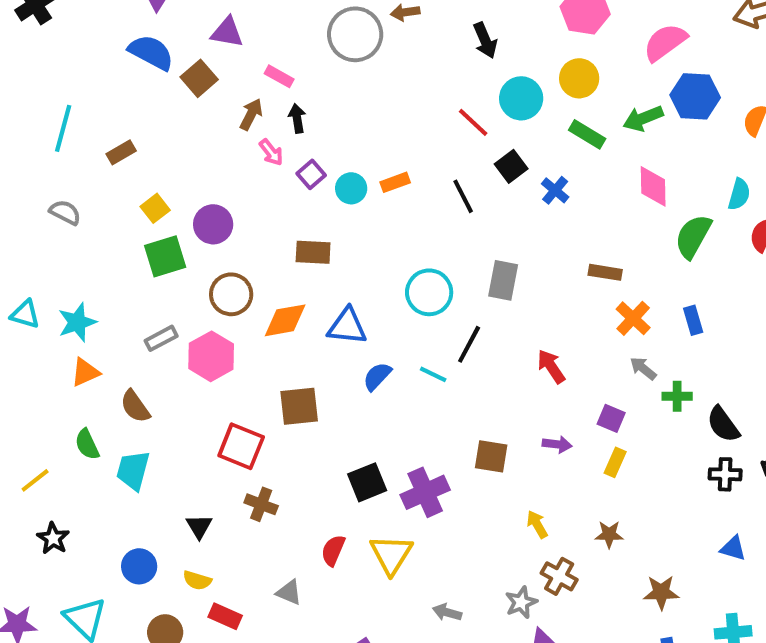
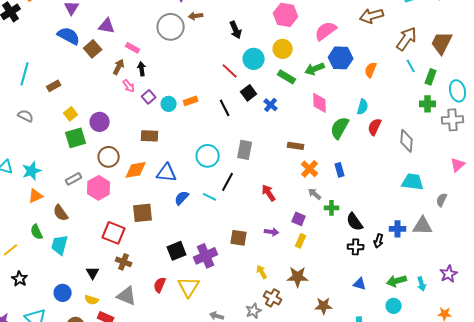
brown star: (609, 534) -> (298, 277), size x1.5
gray triangle: (289, 592) -> (127, 296), moved, size x1.5

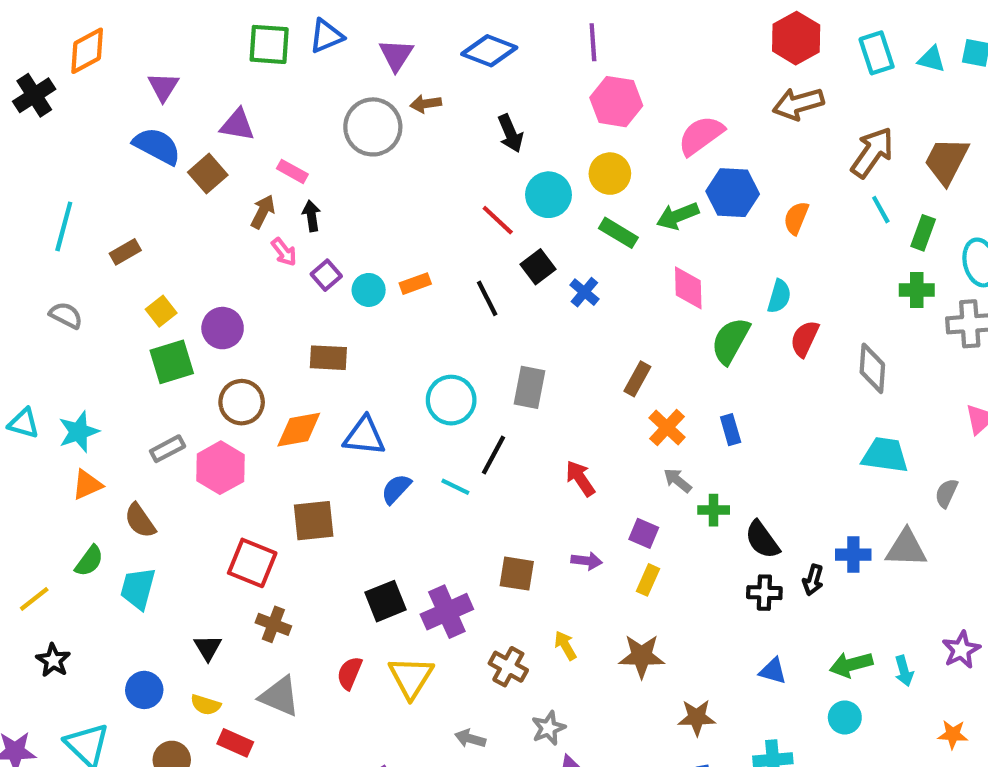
brown rectangle: (296, 146) -> (637, 379), turned -70
green semicircle: (37, 232) -> (89, 561), turned -119
brown cross: (273, 298) -> (508, 667), moved

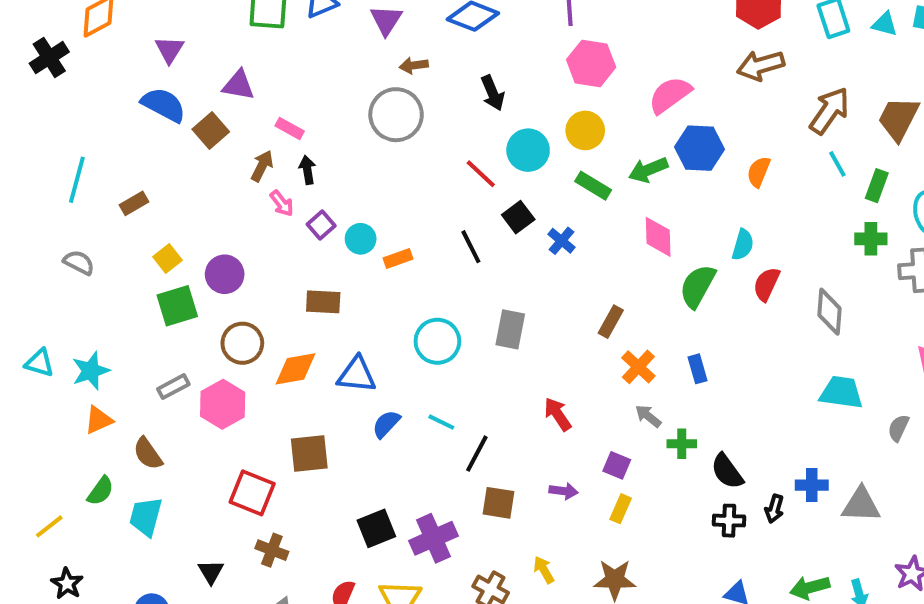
gray circle: (373, 127) -> (396, 115), moved
orange rectangle: (415, 284) -> (398, 258), moved
black line: (493, 455) -> (477, 454), moved
gray triangle: (906, 548) -> (861, 505), moved

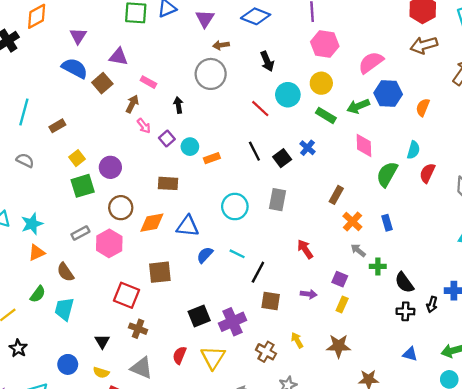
black arrow: (307, 170) -> (178, 105), moved
black square: (518, 217) -> (282, 158), moved

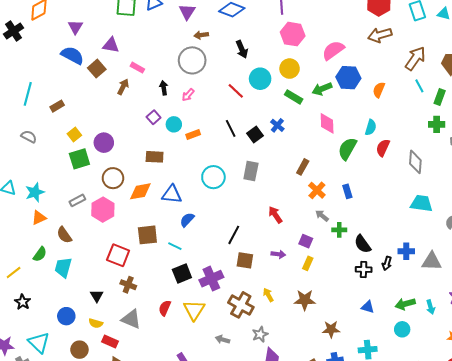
pink arrow: (144, 126) -> (188, 95), moved, turned 80
cyan line: (237, 254) -> (175, 246), moved
brown cross: (266, 352) -> (241, 305), size x1.4

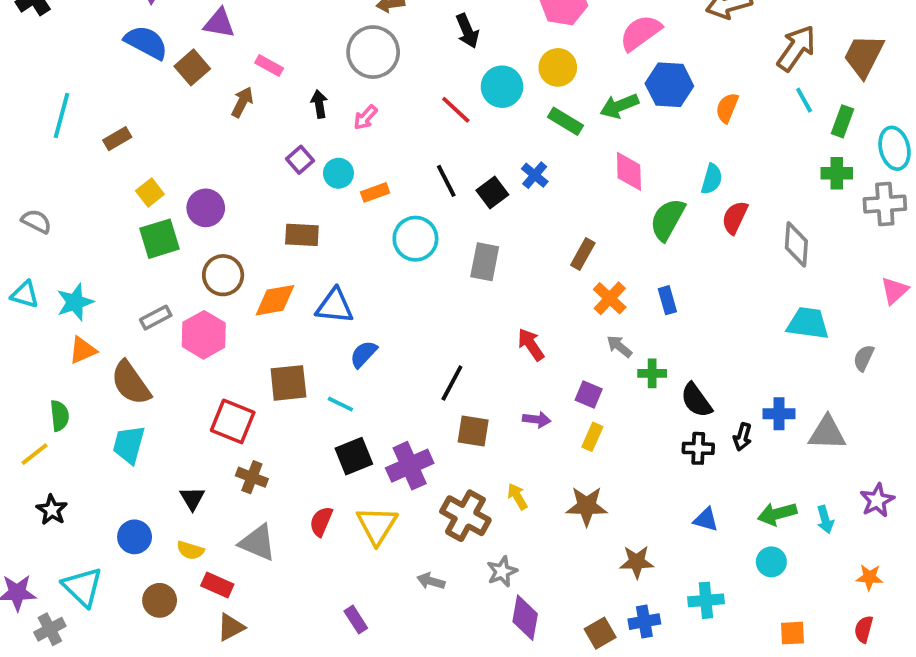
gray semicircle: (29, 137) -> (36, 221), moved
cyan circle: (213, 177) -> (415, 239), moved
brown semicircle: (64, 235) -> (131, 383), size x1.4
green semicircle: (40, 254) -> (60, 416), moved, turned -42

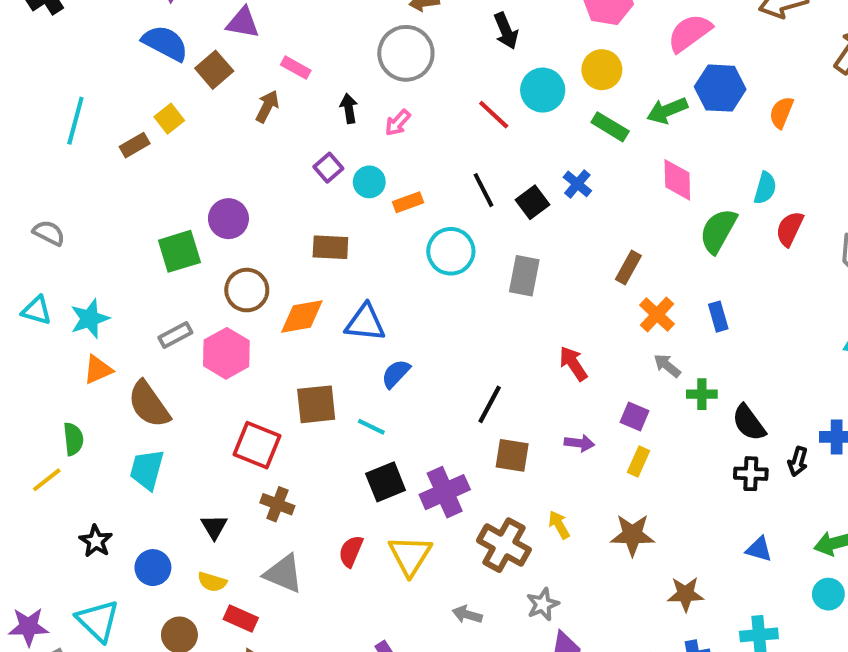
yellow square: (150, 192) -> (169, 119), moved
black star: (52, 510) -> (96, 541), moved

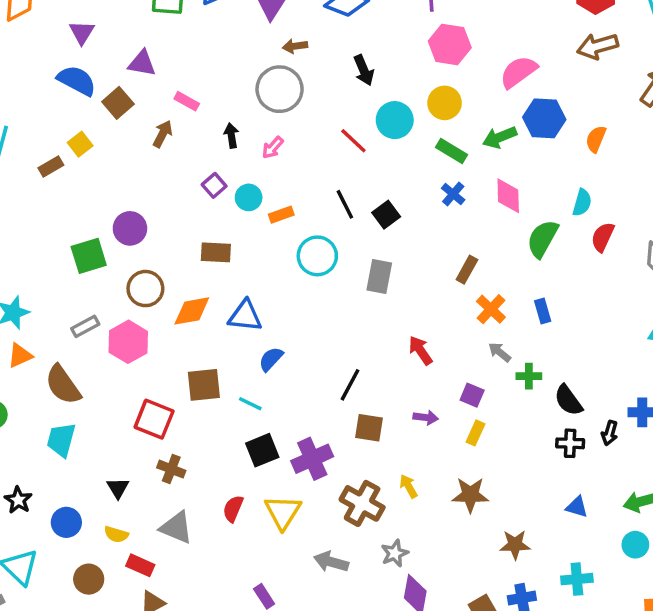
blue cross: (577, 184) -> (453, 194), moved
gray arrow: (467, 615) -> (331, 562), size x1.4

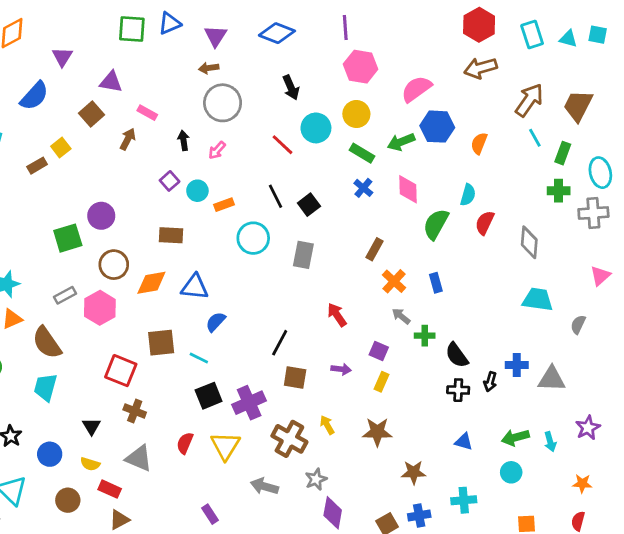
brown arrow: (295, 46) -> (209, 68), moved
blue semicircle: (77, 81) -> (34, 96), moved, turned 104

